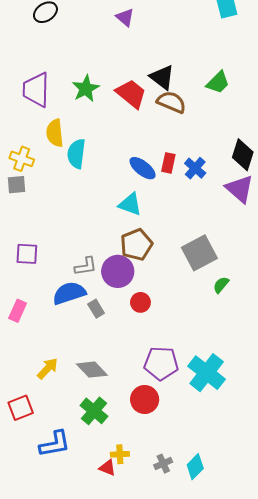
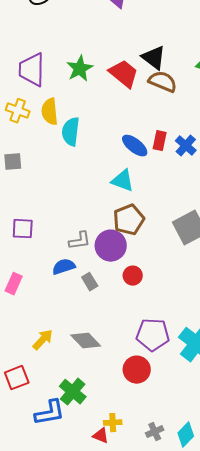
yellow cross: (22, 159) -> (18, 111), moved
blue semicircle: (69, 293) -> (64, 267), size x0.7
green cross: (94, 411) -> (73, 392), moved

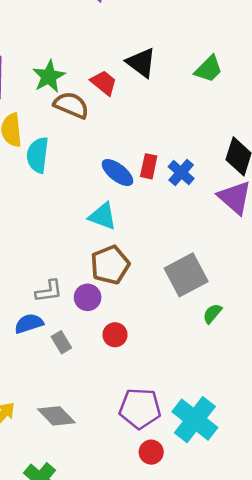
red trapezoid: (124, 74) -> (104, 83), size x0.7
brown semicircle: (163, 82) -> (71, 105), moved
purple circle: (111, 246) -> (88, 297), size x0.7
red circle: (137, 370) -> (151, 452), moved, size x0.7

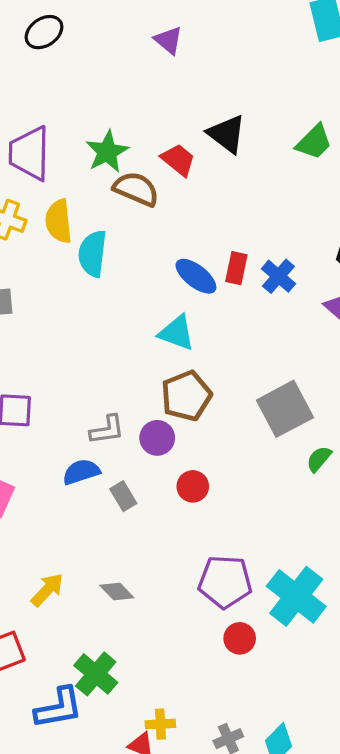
gray diamond: (56, 416) -> (117, 591), size x0.7

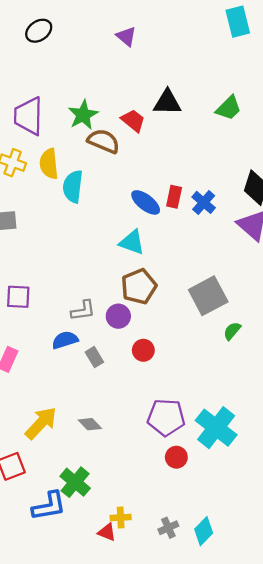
black triangle: (227, 134) -> (167, 102), turned -36
yellow arrow: (47, 590) -> (41, 423), size x1.4

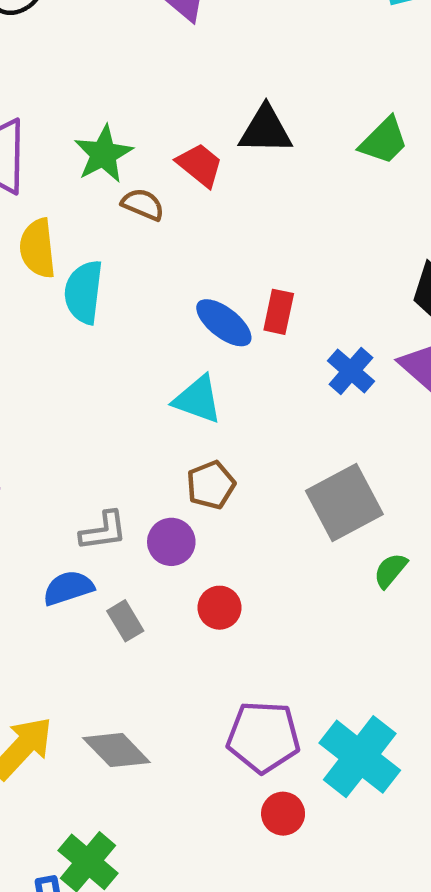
brown semicircle: (104, 141) -> (143, 204), size x0.7
blue cross: (204, 202) -> (351, 371), moved
brown pentagon: (139, 287) -> (211, 485), size x0.7
gray diamond: (90, 424) -> (116, 750), size x1.4

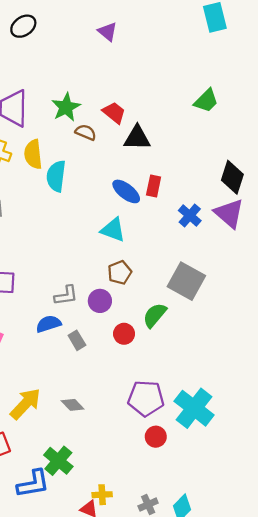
black triangle: (266, 130) -> (137, 138), moved
gray square: (344, 502) -> (186, 281), turned -33
green semicircle: (390, 570) -> (155, 315), moved, size x1.4
gray diamond: (116, 750) -> (73, 405), size x0.7

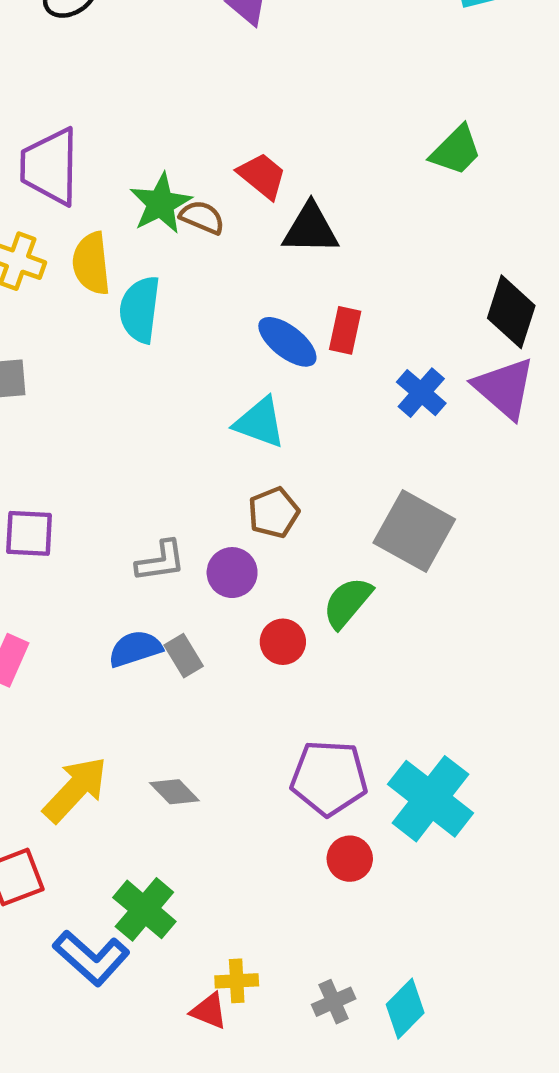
green star: (66, 107) -> (161, 203), moved
blue semicircle: (48, 324) -> (135, 649), moved
blue L-shape: (33, 484) -> (91, 958), turned 52

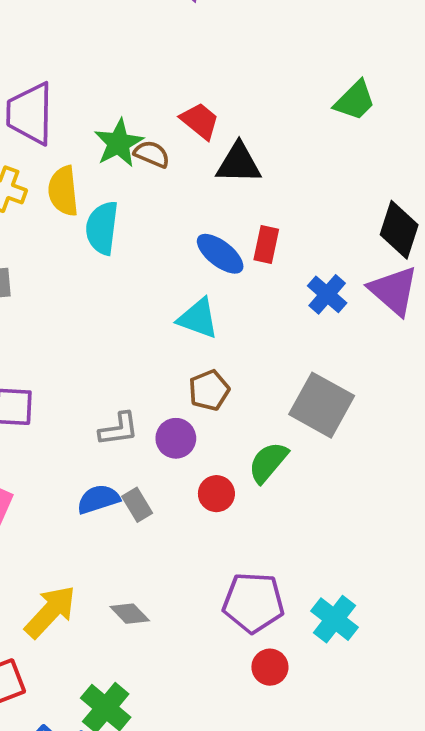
cyan cross: (430, 799) -> (335, 619), size x0.7

